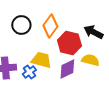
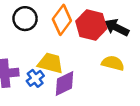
red hexagon: (69, 43) -> (91, 25), moved
purple diamond: (67, 69) -> (64, 83), moved

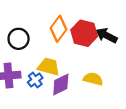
black circle: (25, 19) -> (19, 39), moved
yellow semicircle: (113, 63) -> (93, 79), moved

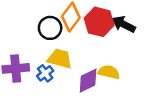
black circle: (19, 39) -> (50, 28), moved
purple diamond: (61, 84) -> (88, 81), moved

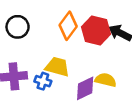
black circle: (50, 28) -> (18, 27), moved
blue cross: (45, 73) -> (43, 81), turned -35

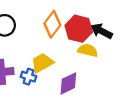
yellow trapezoid: (57, 67) -> (42, 63), turned -45
yellow semicircle: (106, 80) -> (88, 50), moved

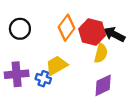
yellow semicircle: (88, 50) -> (101, 53), turned 90
purple diamond: (68, 83) -> (103, 85), moved

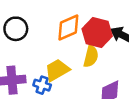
orange diamond: (67, 28) -> (68, 28), turned 30
yellow semicircle: (101, 53) -> (91, 56), moved

